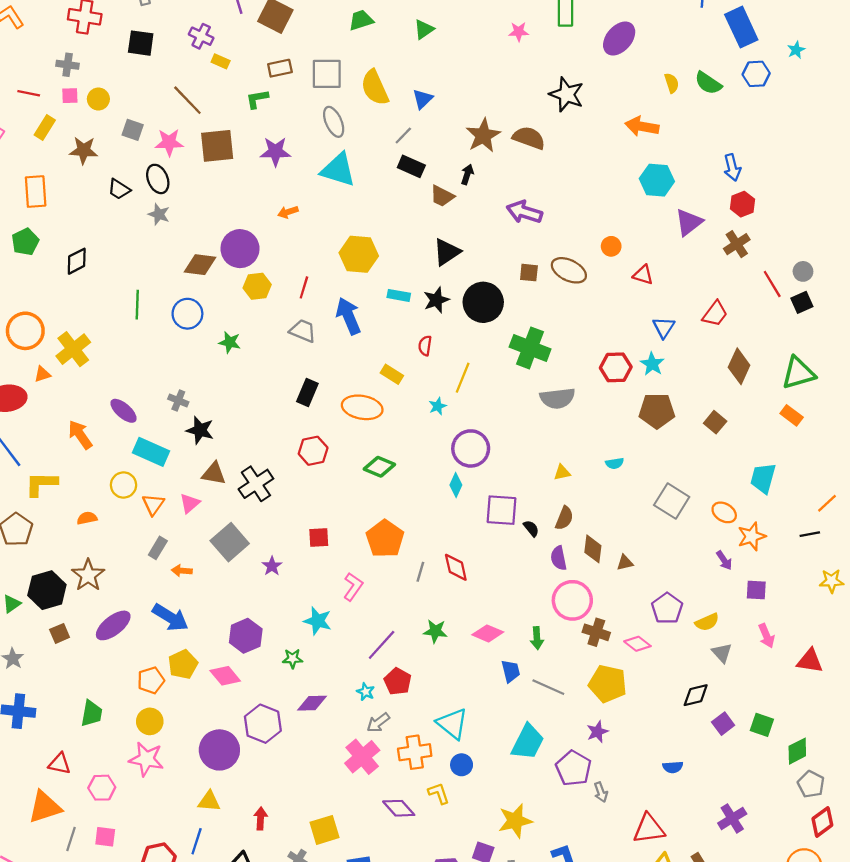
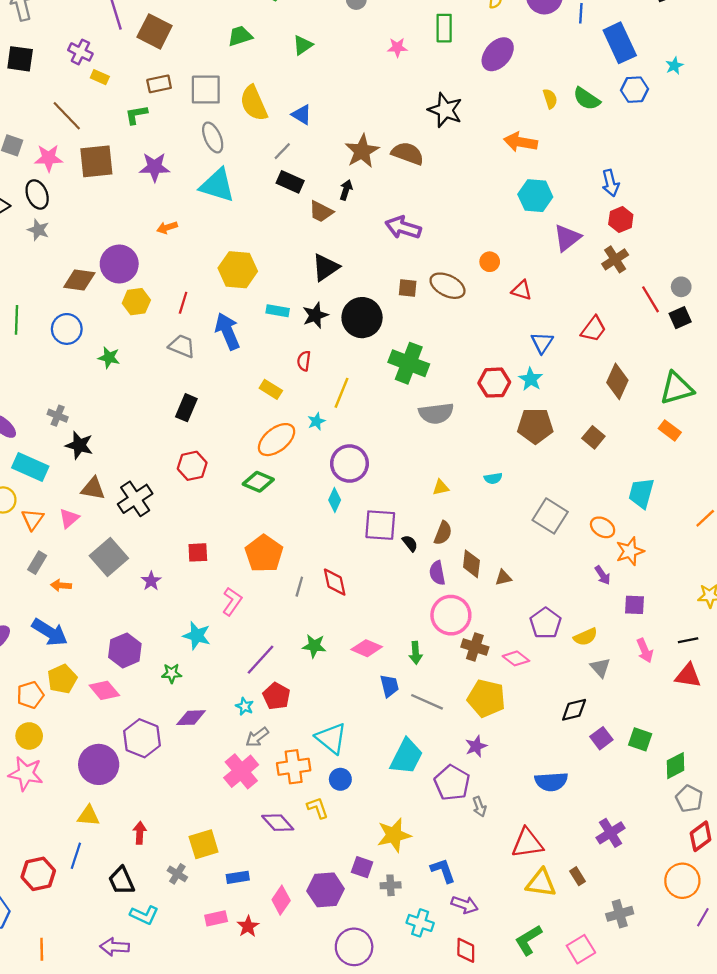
blue triangle: (423, 99) -> (302, 115), turned -45
orange ellipse: (362, 407) -> (277, 440), moved, turned -48
black line: (810, 534) -> (688, 640), moved
blue semicircle: (673, 767) -> (551, 782), size x1.6

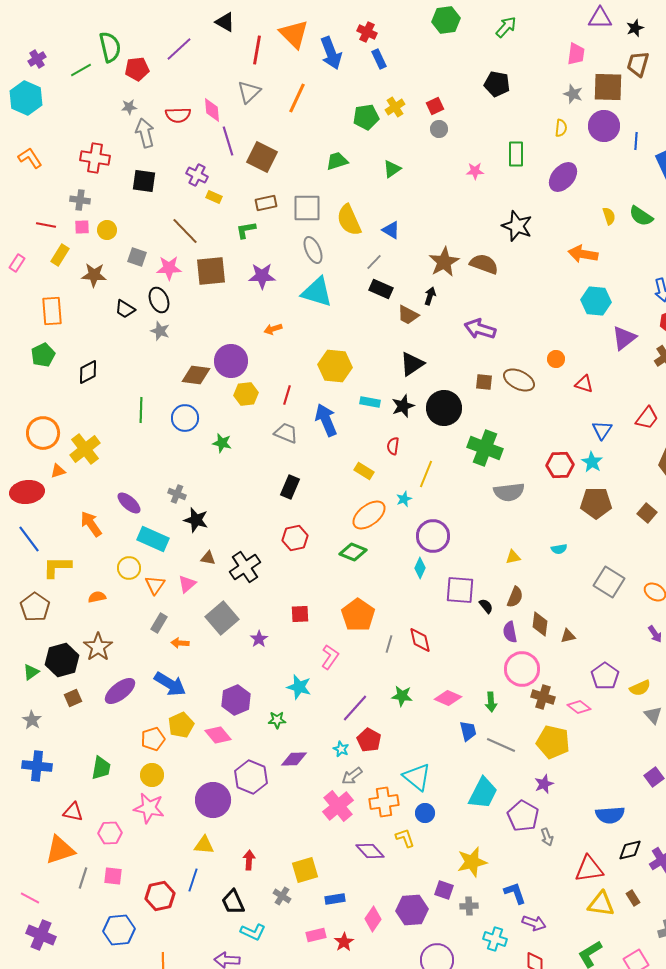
brown triangle: (93, 489) -> (208, 558), size x0.7
black diamond: (574, 710) -> (630, 850), moved

